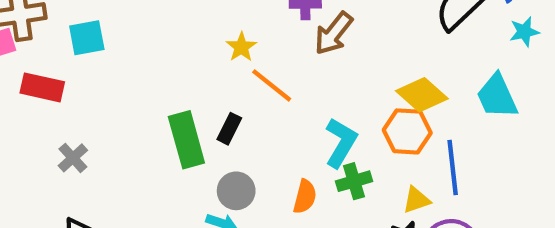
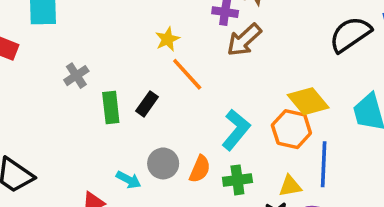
green rectangle: (186, 140) -> (111, 107), size x0.7
gray cross: (73, 158) -> (76, 76), moved
green cross: (354, 181) -> (237, 180), moved
gray circle: (236, 191) -> (163, 163), moved

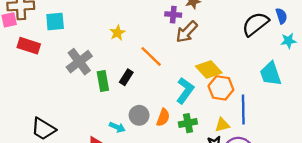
yellow star: (167, 39) -> (117, 33), moved
gray cross: (76, 76) -> (79, 62), size x1.6
yellow diamond: (308, 101) -> (209, 70), moved

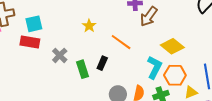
red rectangle: (29, 46) -> (30, 42), moved
gray cross: (79, 62) -> (60, 55), size x0.7
orange hexagon: (221, 88) -> (175, 75), moved

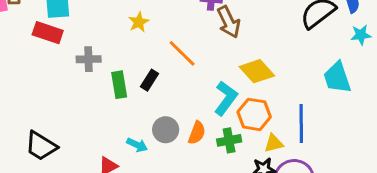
brown arrow: (149, 17) -> (229, 22), turned -70
gray cross: (60, 55) -> (89, 59), turned 35

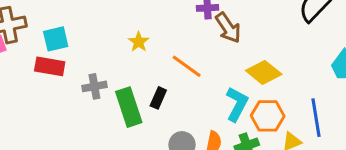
green rectangle: (119, 85) -> (129, 107), size x1.4

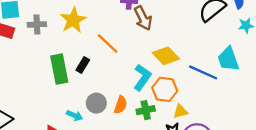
yellow star: (139, 42) -> (73, 20), size x1.6
gray cross: (94, 86) -> (37, 24), moved
blue line: (316, 118) -> (203, 72), moved, turned -64

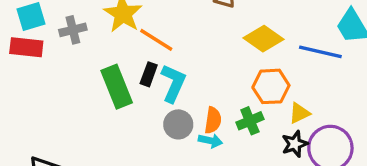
orange line: (108, 43) -> (156, 40), moved
cyan L-shape: (142, 77) -> (173, 83), moved
cyan arrow: (74, 115) -> (210, 141), moved

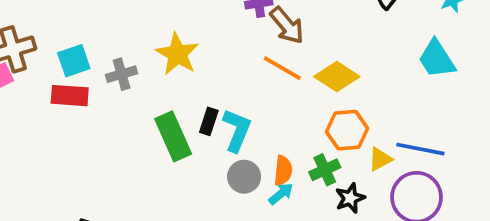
orange line: (156, 40) -> (282, 68), moved
blue line: (320, 52) -> (420, 149), moved
cyan arrow: (210, 141) -> (281, 194), turned -50
black star: (295, 144) -> (350, 198), moved

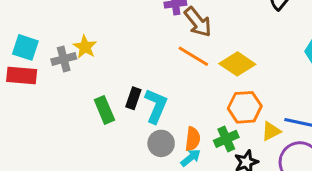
yellow star: (177, 54) -> (85, 47), moved, size x0.7
cyan square: (74, 61) -> (25, 47), turned 36
green rectangle: (173, 136) -> (104, 110), size x0.7

